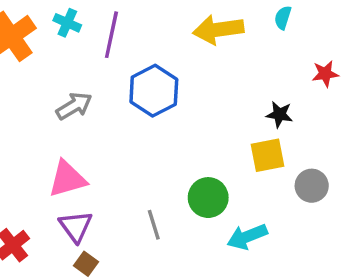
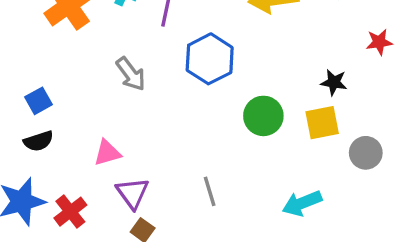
gray arrow: (74, 106) -> (131, 74), turned 84
pink triangle: (67, 179) -> (107, 153), moved, size x0.7
green circle: (208, 198) -> (263, 116), moved

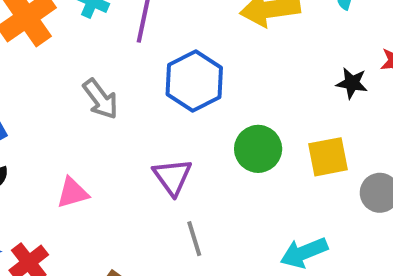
black star: (334, 82) -> (352, 83), moved
purple triangle: (132, 193) -> (172, 177), moved

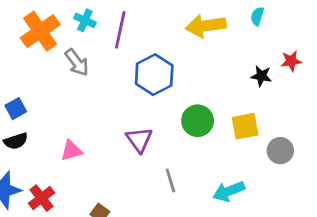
gray arrow: (101, 99) -> (77, 62), moved
gray line: (194, 239) -> (170, 180), moved

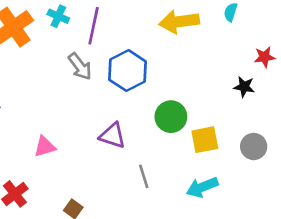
gray arrow: (77, 62) -> (80, 66), moved
black star: (261, 76) -> (244, 87), moved
yellow square: (245, 126) -> (205, 140), moved
purple triangle: (139, 140) -> (113, 136), turned -36

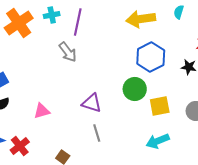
cyan cross: (58, 16) -> (52, 15), turned -35
blue hexagon: (127, 71) -> (151, 57), moved
gray line: (144, 176) -> (97, 133), moved

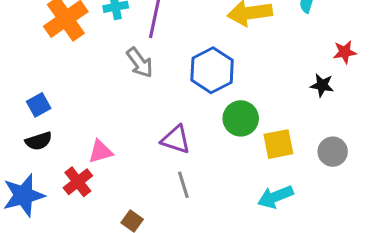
blue hexagon: (151, 57) -> (212, 70), moved
red cross: (20, 146) -> (78, 182), moved

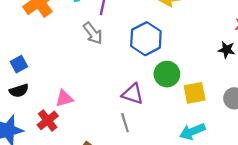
purple triangle: (176, 140) -> (133, 94), moved

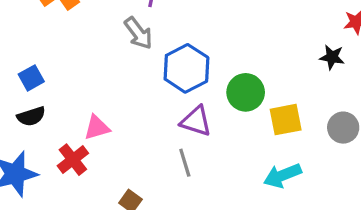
blue hexagon: (146, 39) -> (186, 68), moved

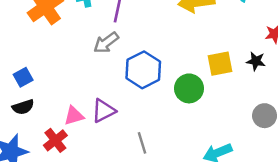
gray arrow: (138, 33) -> (106, 43), turned 90
yellow square: (286, 120) -> (220, 64), moved
purple triangle: (196, 121) -> (104, 111), moved, turned -45

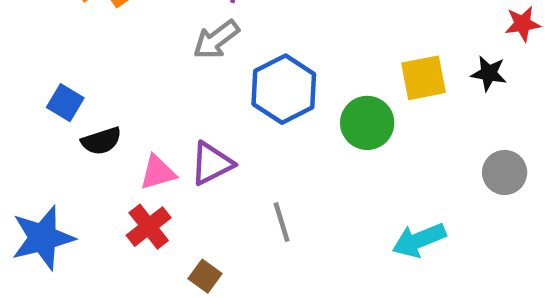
blue square: (23, 77) -> (65, 103), turned -30
black semicircle: (23, 107) -> (101, 141), moved
red cross: (55, 140) -> (149, 227), moved

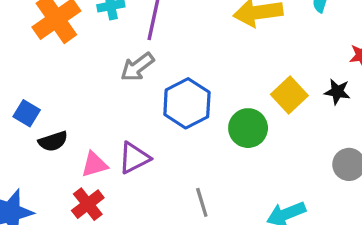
yellow square: (423, 78) -> (289, 95), turned -32
gray line: (282, 222) -> (202, 202), moved

